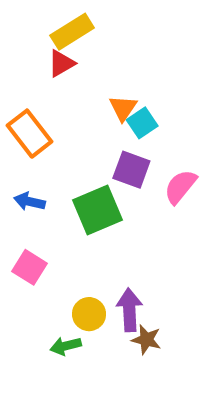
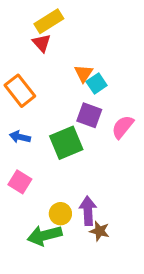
red triangle: (61, 63) -> (42, 43), turned -42
green arrow: (66, 346) -> (45, 235), size x1.6

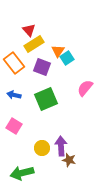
yellow rectangle: (49, 21) -> (34, 44), moved
purple square: (89, 115) -> (42, 67), moved
green arrow: (45, 235) -> (22, 173), moved

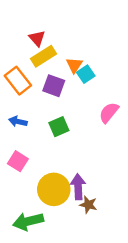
green square: (46, 99) -> (59, 127), size x0.7
yellow circle: (42, 148) -> (54, 189), size x1.6

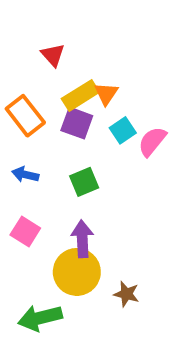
yellow rectangle: (44, 56) -> (80, 95), moved
cyan square: (86, 74) -> (123, 130), moved
pink semicircle: (109, 113) -> (152, 141), moved
purple arrow: (78, 187) -> (82, 239), moved

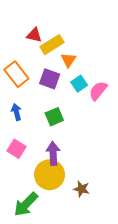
red triangle: (53, 55) -> (34, 35), turned -35
yellow rectangle: (80, 95) -> (52, 45), moved
blue arrow: (25, 174) -> (16, 112), turned 63
green arrow: (40, 318) -> (26, 204), turned -32

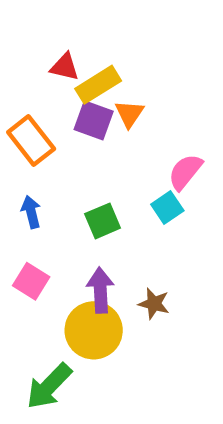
purple square: (50, 79) -> (94, 120), moved
cyan square: (79, 84) -> (167, 208), moved
brown star: (81, 189) -> (154, 304), moved

